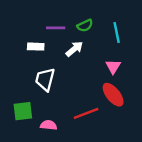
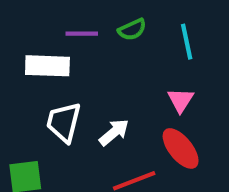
white rectangle: (36, 47) -> (47, 66), size x1.5
white arrow: (74, 49) -> (114, 132), moved

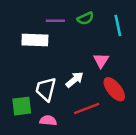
pink triangle: (181, 100) -> (101, 60), moved
white trapezoid: (64, 122) -> (46, 89), moved

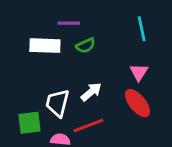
green semicircle: (85, 18) -> (86, 46), moved
pink triangle: (101, 60) -> (139, 72), moved
red line: (87, 108) -> (88, 126), moved

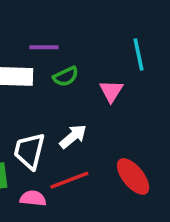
pink triangle: (139, 72) -> (111, 91), moved
red ellipse: (137, 103) -> (133, 176), moved

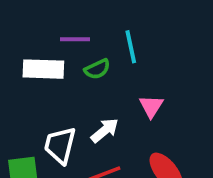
cyan line: (139, 55) -> (131, 47), moved
pink triangle: (111, 91) -> (151, 106), moved

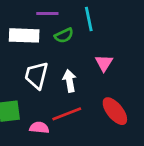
white arrow: (105, 130) -> (69, 81), turned -60
white trapezoid: (60, 145) -> (36, 75), moved

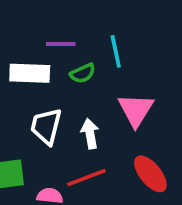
pink triangle: (104, 63) -> (136, 110), size x1.5

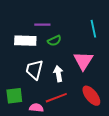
cyan line: (116, 51) -> (93, 29), moved

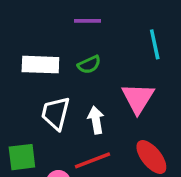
purple line: (42, 25) -> (88, 21), moved

